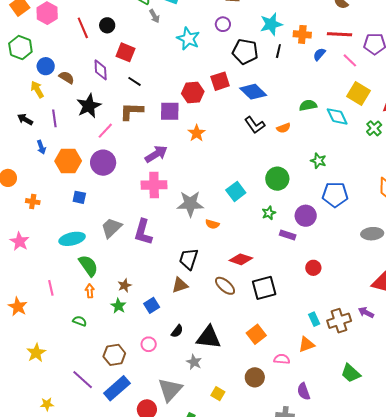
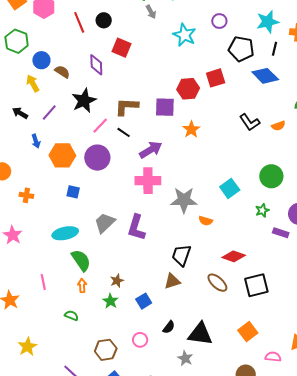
black line: (135, 81) -> (124, 132), moved
blue diamond: (253, 92) -> (265, 76), moved
purple line: (54, 118) -> (49, 113), turned 48

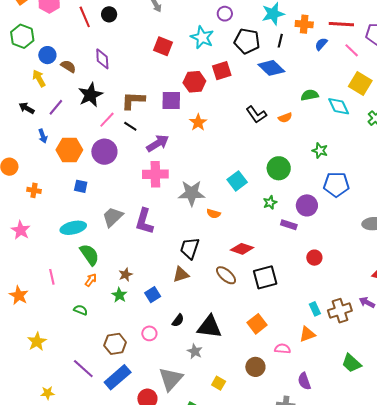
cyan star: (184, 35) -> (202, 37), moved
red square: (122, 48) -> (163, 46), moved
orange arrow: (82, 286) -> (91, 280), turned 40

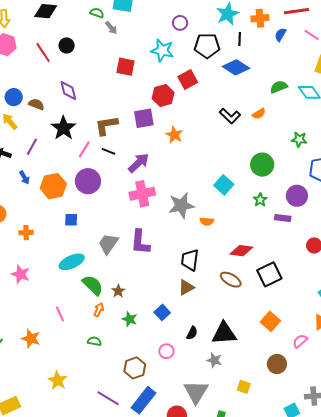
brown star: (126, 275) -> (118, 291), moved
pink semicircle: (283, 349) -> (300, 341), turned -35

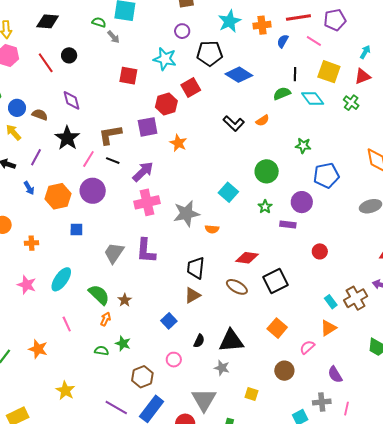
black line: (240, 39) -> (295, 74), moved
cyan ellipse: (72, 262) -> (61, 279), moved, turned -30
green star: (130, 319) -> (123, 343), moved

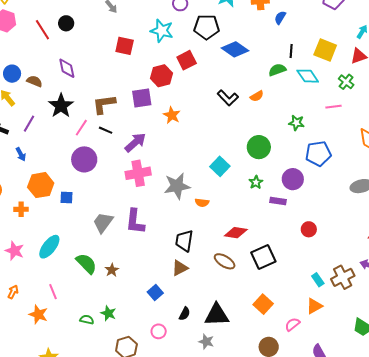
pink line: (314, 41) -> (334, 107), moved, turned -42
orange hexagon: (58, 196) -> (41, 185), moved
orange arrow: (105, 319) -> (13, 292), moved
orange star: (38, 349) -> (38, 314), moved

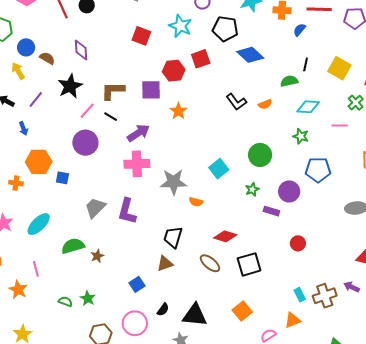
cyan diamond: (308, 76) -> (308, 107), moved, turned -60
green semicircle: (86, 264) -> (73, 246), turned -70
pink circle: (159, 331) -> (135, 323), size x1.6

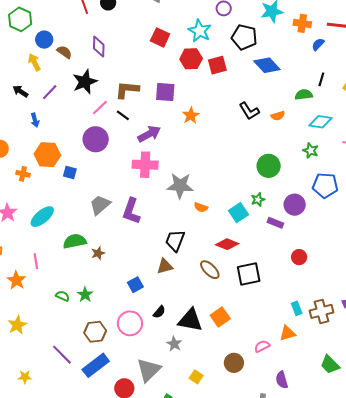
red hexagon: (174, 71) -> (191, 59), moved
cyan square: (219, 169) -> (239, 213), moved
orange square: (242, 311) -> (220, 317), moved

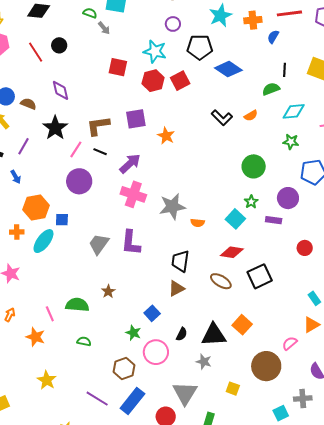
pink cross: (145, 165) -> (133, 194), turned 30
cyan ellipse: (42, 217) -> (43, 241), moved
green semicircle: (75, 241) -> (77, 305), moved, turned 30
green star: (85, 295) -> (133, 333), moved
brown circle: (234, 363) -> (266, 366), size x1.5

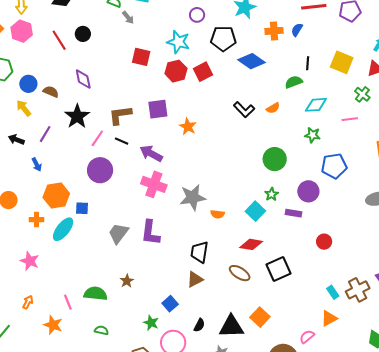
orange cross: (253, 20) -> (274, 31), moved
purple arrow: (130, 164) -> (151, 154), turned -110

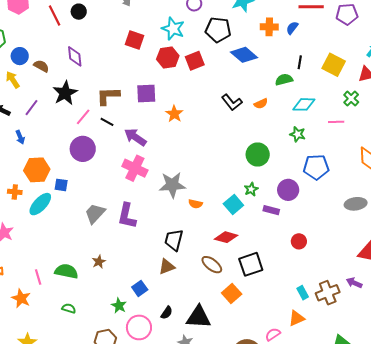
orange square: (260, 317) -> (232, 293), moved

